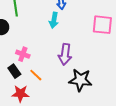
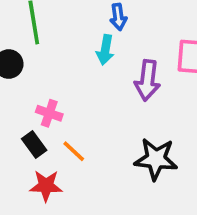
purple arrow: (65, 54) -> (147, 80), moved

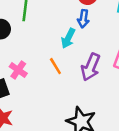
orange line: (74, 151) -> (55, 66), moved

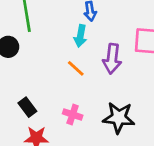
pink cross: (18, 70) -> (73, 114), moved

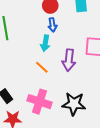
pink cross: (73, 114) -> (40, 102), size x1.6

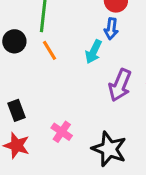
orange line: (42, 67) -> (50, 50), moved
pink cross: (40, 102) -> (62, 132), size x0.6

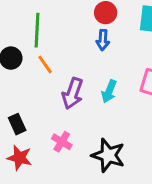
cyan arrow: (94, 52) -> (109, 91), moved
purple arrow: (120, 85) -> (73, 93), moved

